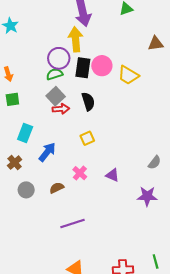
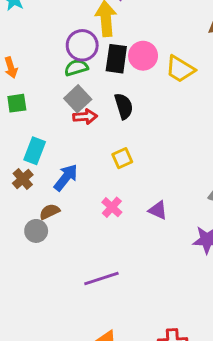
brown cross: (15, 163) -> (23, 179), moved
brown semicircle: (57, 188) -> (49, 212), moved

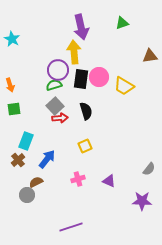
pink cross: (112, 207) -> (78, 179), turned 32

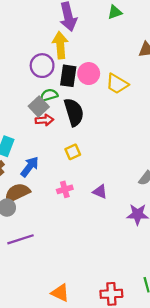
green semicircle: (54, 85) -> (49, 95), moved
black semicircle: (86, 111) -> (74, 112), size x1.4
brown semicircle: (36, 182) -> (17, 193), size x1.6
purple line: (71, 227) -> (21, 239), moved

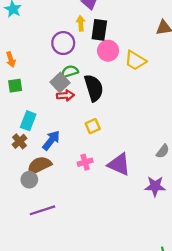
yellow arrow: (60, 45) -> (81, 23), size x0.6
black rectangle: (68, 76) -> (99, 30), moved
purple triangle: (100, 192) -> (119, 164), size x1.6

